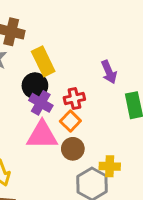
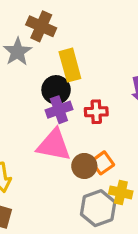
purple cross: (41, 103) -> (59, 110), turned 30
orange square: (70, 121) -> (103, 163), moved

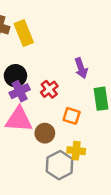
yellow rectangle: (70, 65) -> (24, 33), moved
red cross: (96, 112) -> (49, 89), turned -30
orange square: (103, 163) -> (72, 116), moved, turned -30

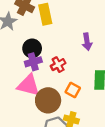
purple arrow: (81, 68) -> (87, 42), moved
brown circle: (45, 133) -> (48, 100), size x1.5

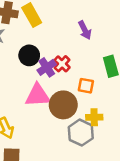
purple cross: (33, 62) -> (47, 67), moved

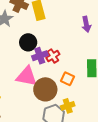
purple arrow: (85, 30) -> (86, 24), moved
yellow cross: (94, 117) -> (68, 106), turned -32

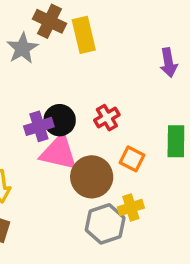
black circle: (28, 42) -> (60, 120), moved
purple cross: (40, 56) -> (39, 126), moved

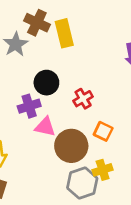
black circle: (60, 120) -> (46, 83), moved
pink triangle: (59, 153) -> (45, 127), size x0.7

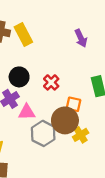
brown circle: (71, 146) -> (65, 120), moved
gray hexagon: (82, 183) -> (43, 133), moved

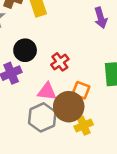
pink triangle: (27, 112) -> (47, 92), moved

